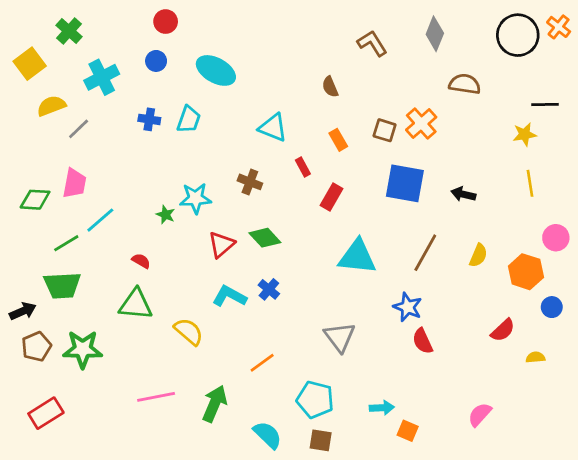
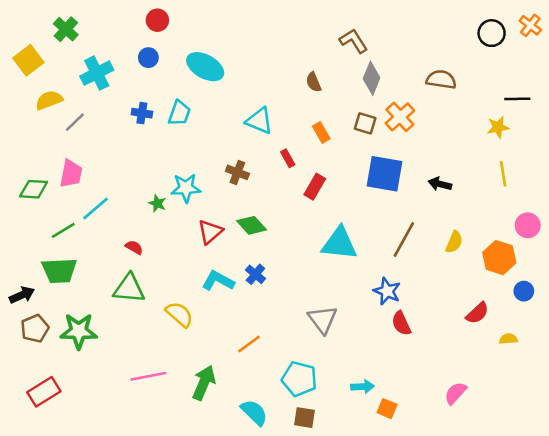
gray diamond: (435, 34) -> (372, 78), moved
black circle: (518, 35) -> (492, 33), size x0.7

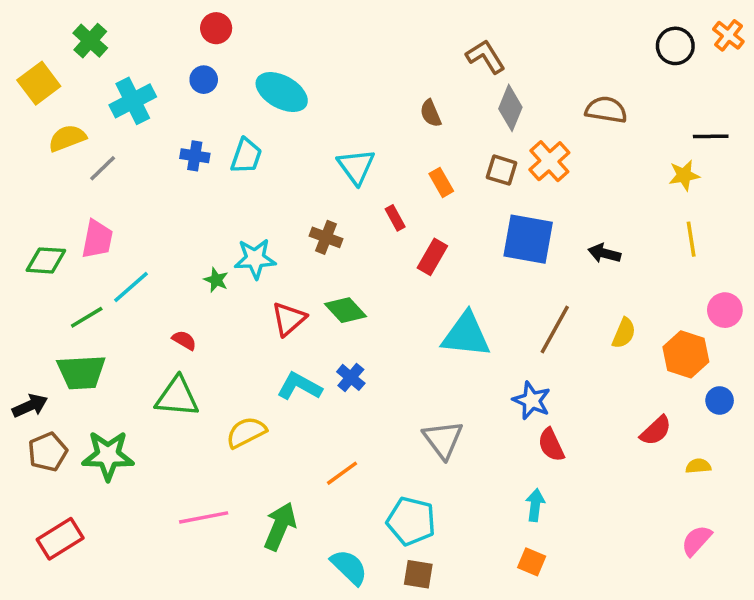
cyan triangle: (259, 121) -> (356, 166), turned 32
yellow semicircle: (179, 314) -> (246, 432), turned -68
cyan arrow: (363, 387) -> (535, 505), moved, turned -80
pink semicircle: (455, 393) -> (697, 541), moved

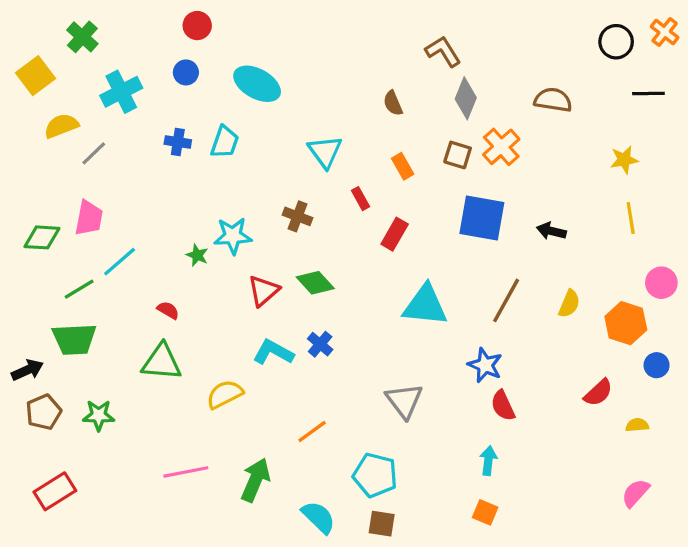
black line: (711, 136) -> (648, 93), moved
green star: (108, 455) -> (99, 415), size x0.7

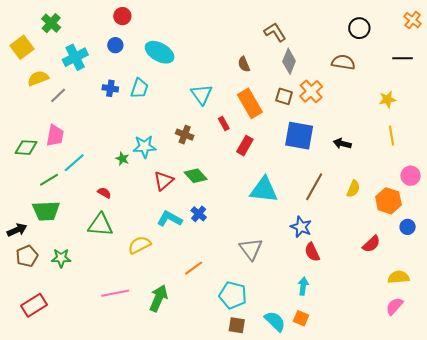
black circle: (616, 42) -> (359, 28), moved
orange rectangle: (403, 166) -> (250, 103), size x1.8
yellow semicircle: (637, 425) -> (398, 277), moved, size x1.5
cyan semicircle: (319, 517) -> (275, 321), moved

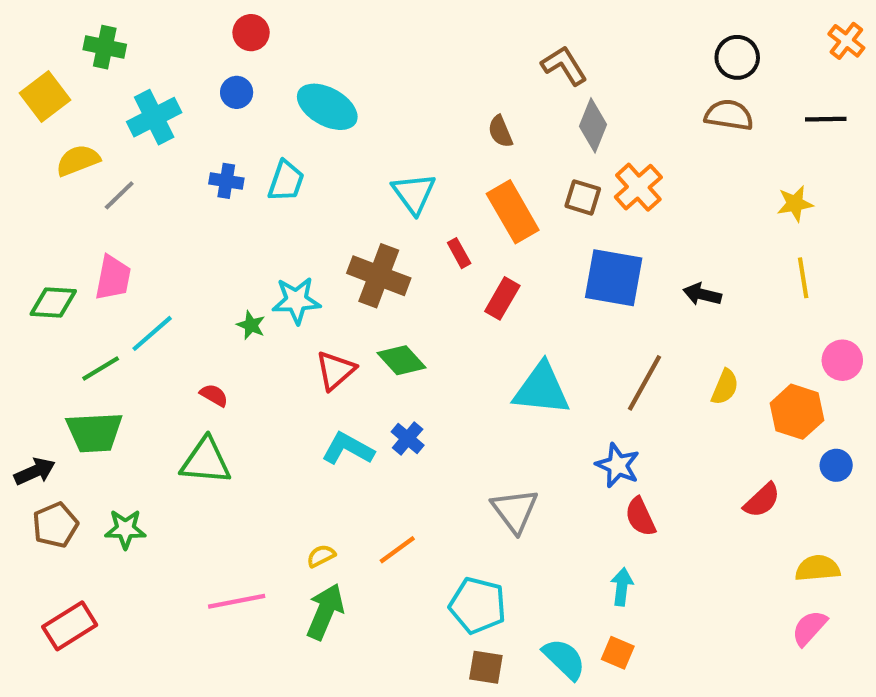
green cross: (51, 23) -> (105, 47), turned -30
brown semicircle: (343, 62) -> (729, 115), moved
brown cross: (185, 135) -> (379, 276), size x1.6
yellow semicircle: (139, 245) -> (321, 556), moved, size x0.6

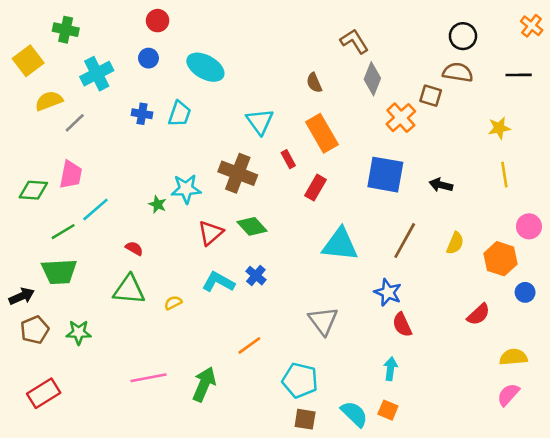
brown square: (583, 197) -> (431, 96), moved
yellow semicircle: (321, 556) -> (173, 303), moved

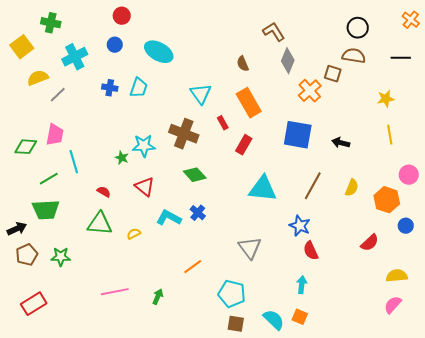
cyan line: (95, 210) -> (74, 162), turned -65
red triangle: (211, 233) -> (145, 187), moved, turned -40
green arrow: (204, 384) -> (158, 297), size x0.6

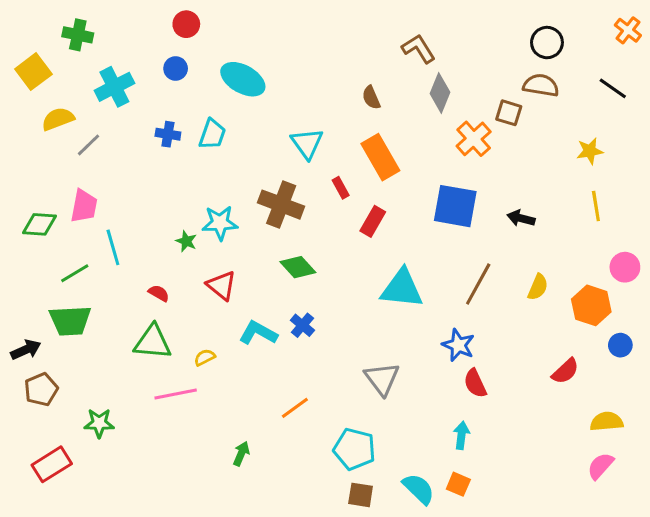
black line: (401, 58) -> (613, 88), turned 36
green star: (61, 257) -> (99, 423), moved
pink line: (115, 292) -> (176, 394), moved

